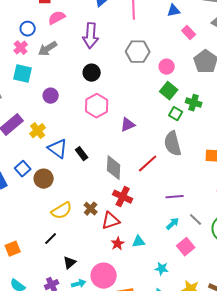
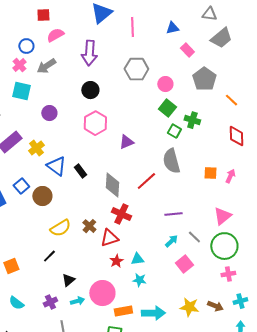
cyan star: (162, 269) -> (139, 280), moved

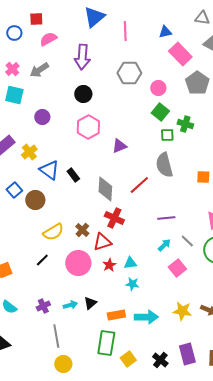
blue circle: (26, 46) -> (14, 33), moved
pink rectangle: (187, 50) -> (180, 54), size x1.6
green square: (174, 131) -> (167, 135), turned -32
black triangle: (68, 280) -> (90, 303), moved
pink circle: (102, 293) -> (78, 263), moved

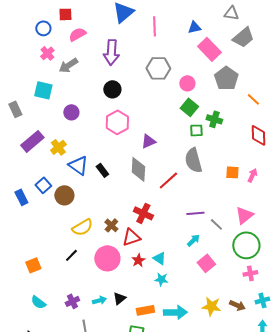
pink cross: (12, 69) -> (47, 53), moved
gray diamond: (105, 189) -> (138, 169), moved
gray line: (187, 241) -> (216, 224), moved
cyan triangle: (130, 263) -> (159, 258), turned 40

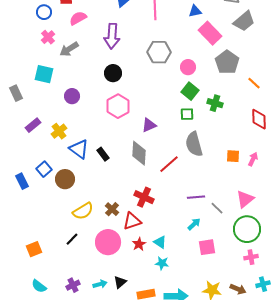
green square: (196, 130) -> (187, 114), moved
purple rectangle: (32, 141) -> (33, 125), size x0.7
pink square: (206, 263) -> (207, 247), turned 30

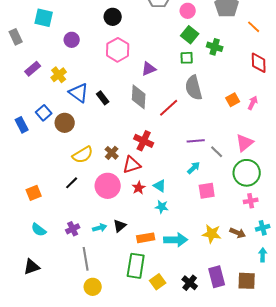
orange square: (233, 156) -> (233, 100), turned -32

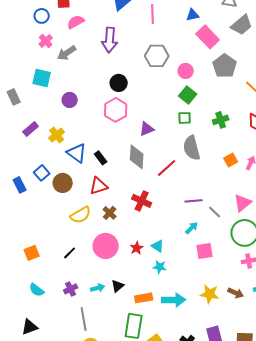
black circle: (113, 17) -> (119, 83), moved
green cross: (215, 47) -> (221, 120), moved, turned -35
red triangle: (132, 165) -> (99, 186), moved
black line: (72, 183) -> (70, 253), moved

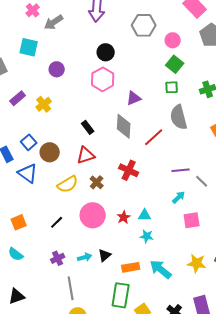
blue triangle: (77, 153) -> (28, 173), moved
cyan triangle: (158, 246) -> (145, 215), turned -32
cyan semicircle: (37, 290) -> (16, 254), moved
cyan arrow: (174, 300) -> (161, 269), turned -140

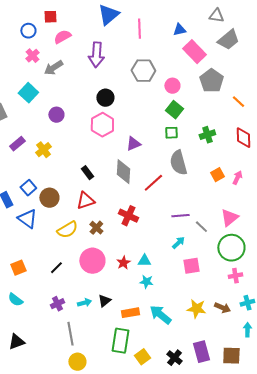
cyan square: (29, 47) -> (28, 93), turned 30

